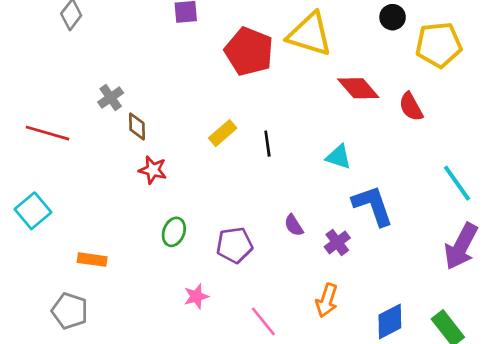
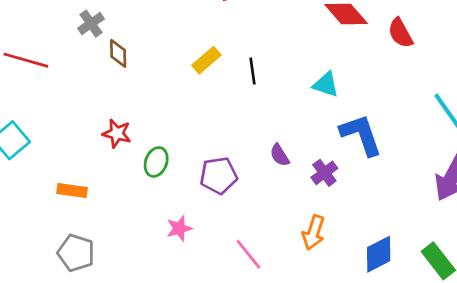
red star: (153, 170) -> (117, 133), moved
gray pentagon: (70, 311) -> (76, 253), moved

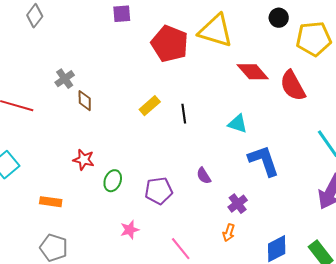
red semicircle: (400, 33) -> (293, 86), size x1.4
purple cross: (324, 173) -> (238, 204), moved
orange arrow: (314, 232) -> (229, 233), size x0.7

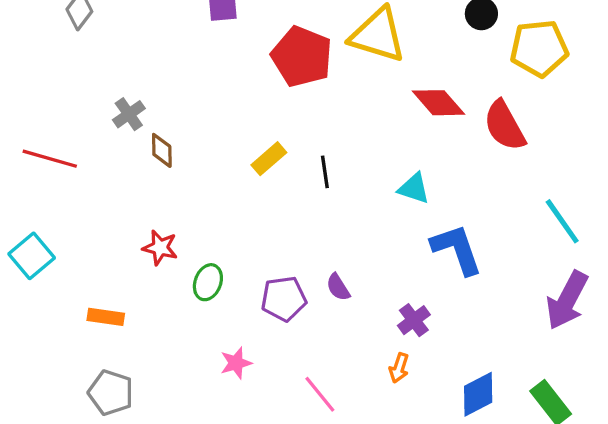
purple semicircle: (204, 176) -> (338, 287), moved

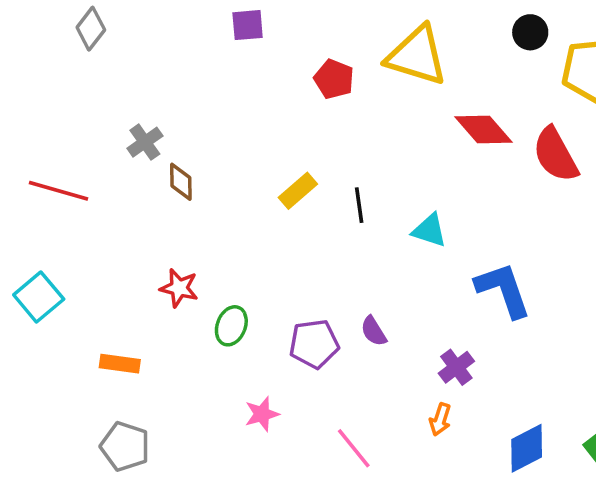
red pentagon: (302, 57) -> (334, 79), size x0.6
cyan triangle: (414, 188) -> (429, 230), moved

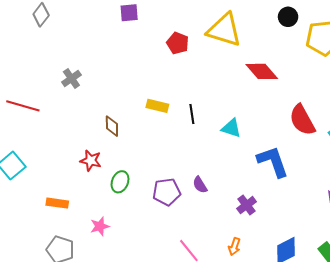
red semicircle: (555, 155) -> (302, 120), moved
brown diamond: (181, 182) -> (112, 126), moved
yellow rectangle: (298, 191) -> (157, 106), turned 55
pink star: (262, 414) -> (100, 226), moved
orange arrow: (440, 419) -> (234, 247), moved

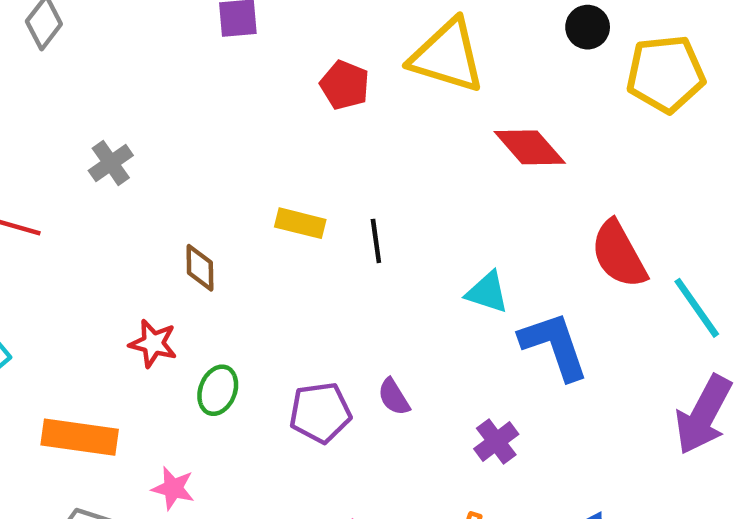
cyan triangle: (231, 128) -> (487, 292), moved
orange rectangle: (57, 203) -> (80, 437), size x1.5
pink star: (100, 226) -> (173, 488), turned 30

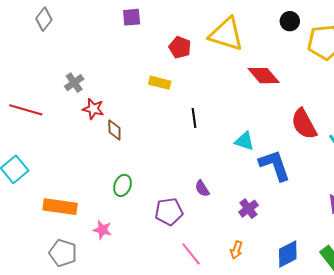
yellow rectangle: (300, 223) -> (160, 83), moved
red star: (153, 343) -> (93, 109), moved
purple pentagon: (320, 413) -> (169, 212), moved

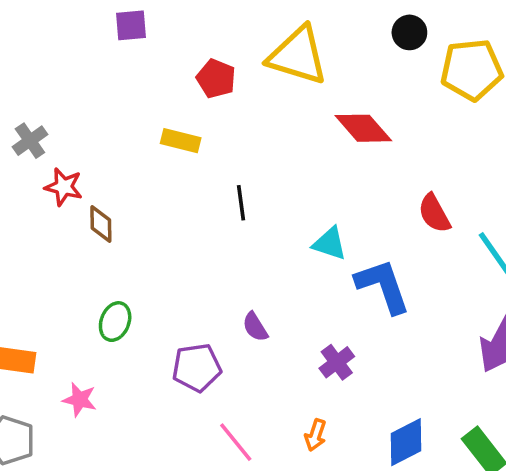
red semicircle: (304, 124) -> (434, 213), size x0.7

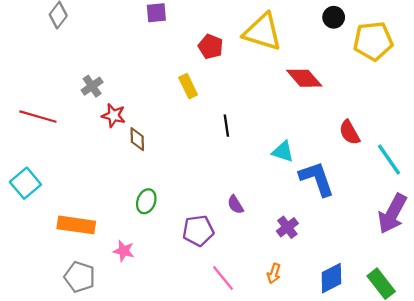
yellow rectangle: (181, 141) -> (188, 86), turned 50

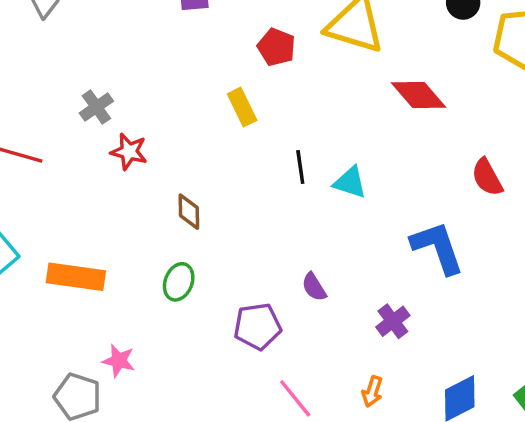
brown diamond: (137, 139) -> (189, 212), moved
cyan triangle: (283, 152) -> (350, 182), moved
orange rectangle: (76, 225) -> (76, 277), moved
pink star: (124, 251) -> (119, 361), moved

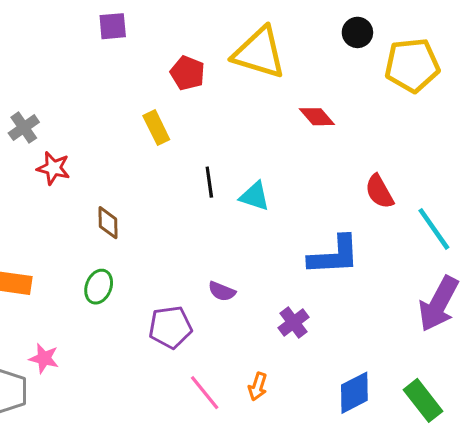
red diamond: (419, 95) -> (317, 117), size x0.7
blue L-shape: (437, 248) -> (334, 255), turned 106
purple semicircle: (314, 287) -> (222, 291), turned -36
orange arrow: (372, 392) -> (258, 386), moved

